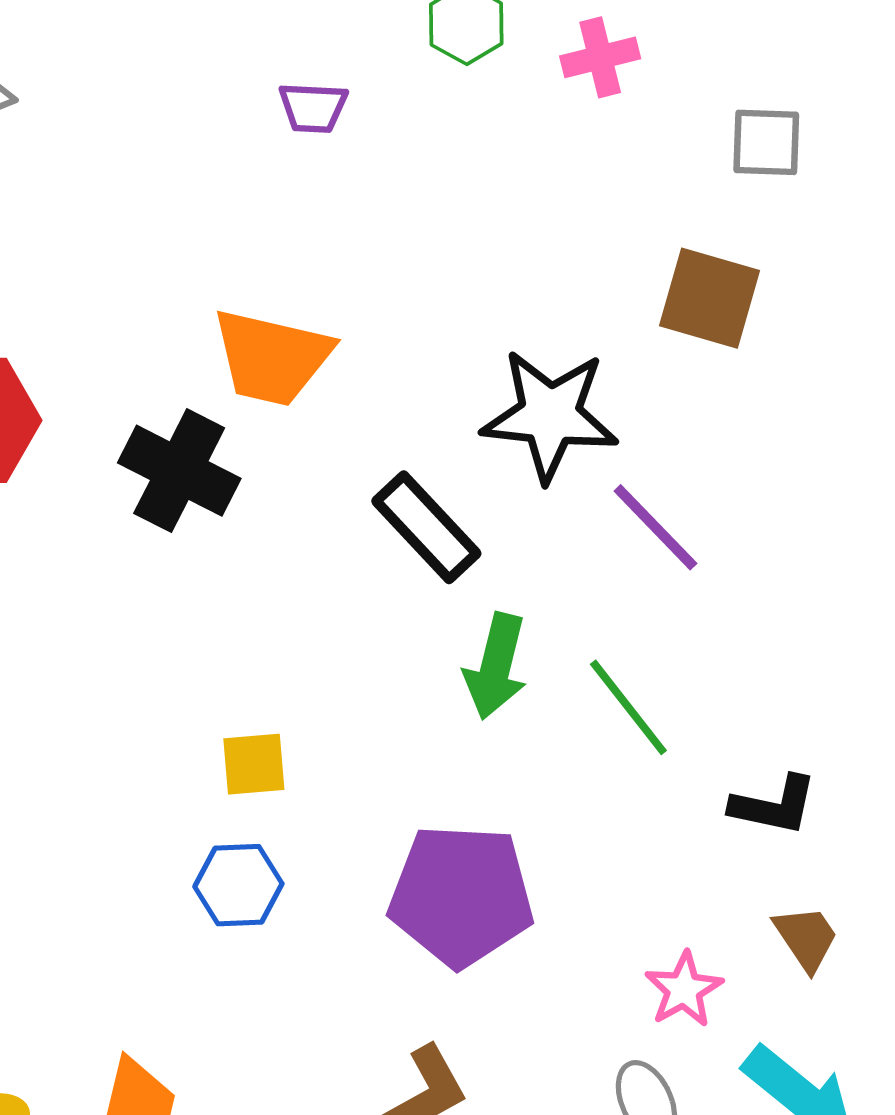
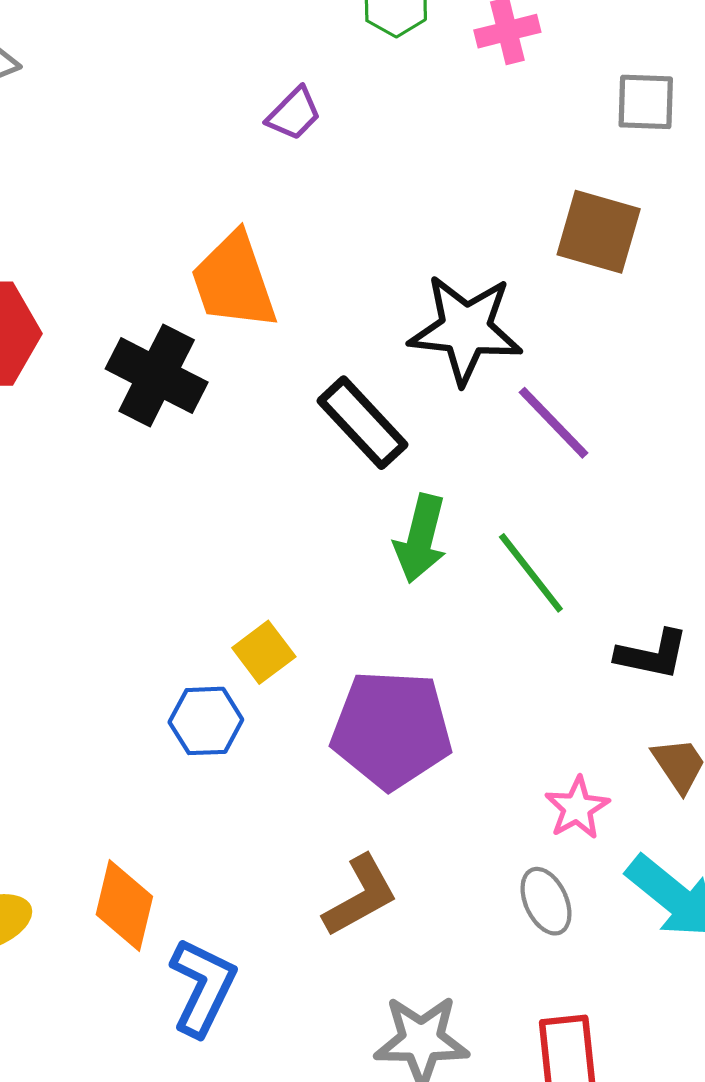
purple trapezoid: (313, 108) -> (294, 114), moved, turned -48
orange trapezoid: (272, 357) -> (234, 281), turned 58
yellow square: (254, 764) -> (264, 652), moved, turned -32

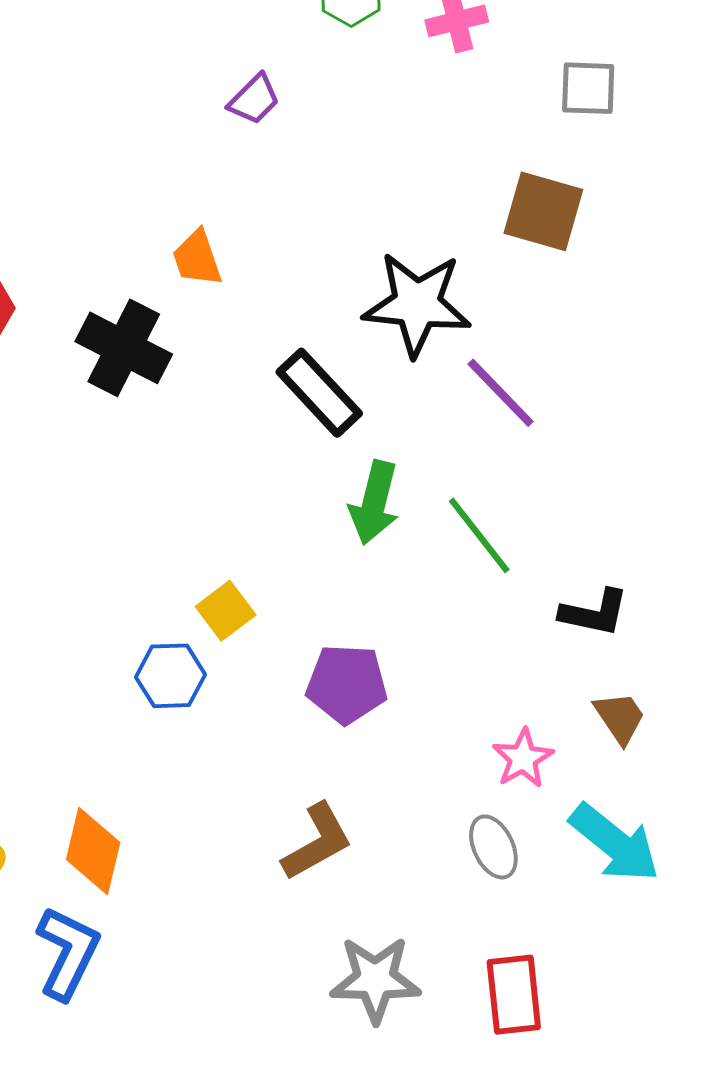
orange trapezoid: (234, 281) -> (197, 258), size x0.6
purple pentagon: (392, 730) -> (347, 684), size x0.7
blue L-shape: (203, 987) -> (68, 953), moved

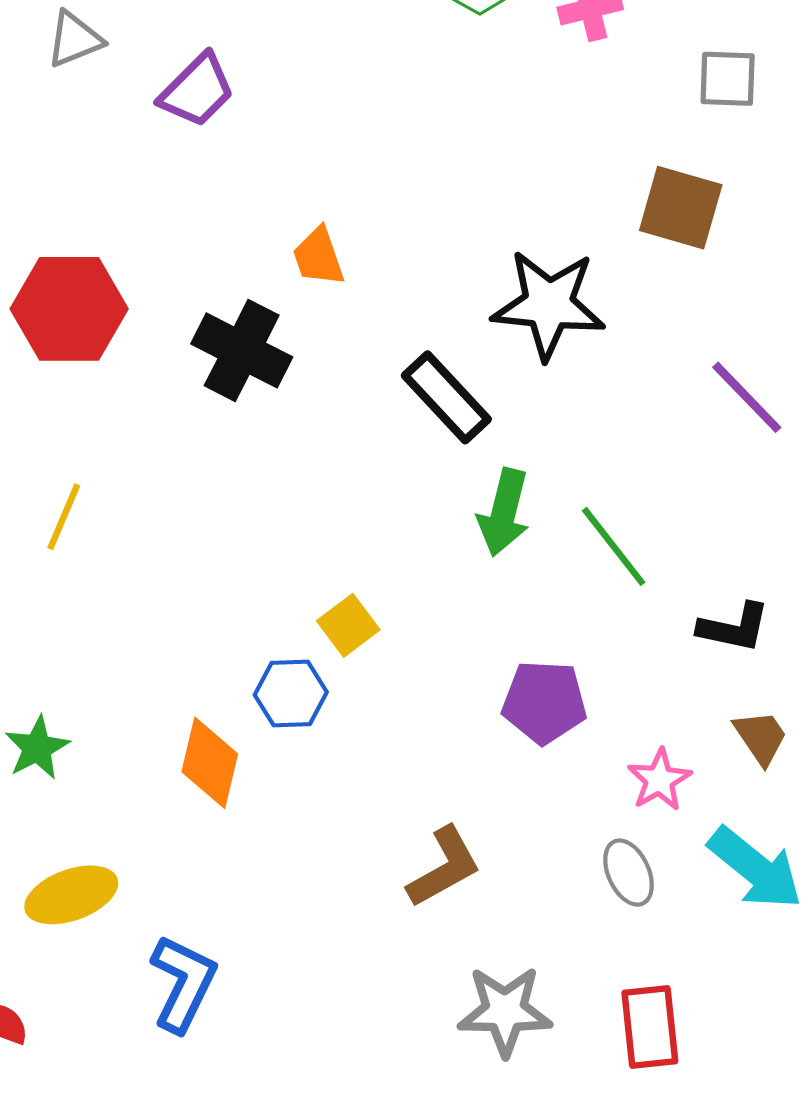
purple trapezoid: (254, 99) -> (197, 90), moved, size x1.4
purple line: (501, 393) -> (747, 397), moved
purple pentagon: (347, 684) -> (544, 702), moved
orange diamond: (93, 851) -> (210, 763), moved

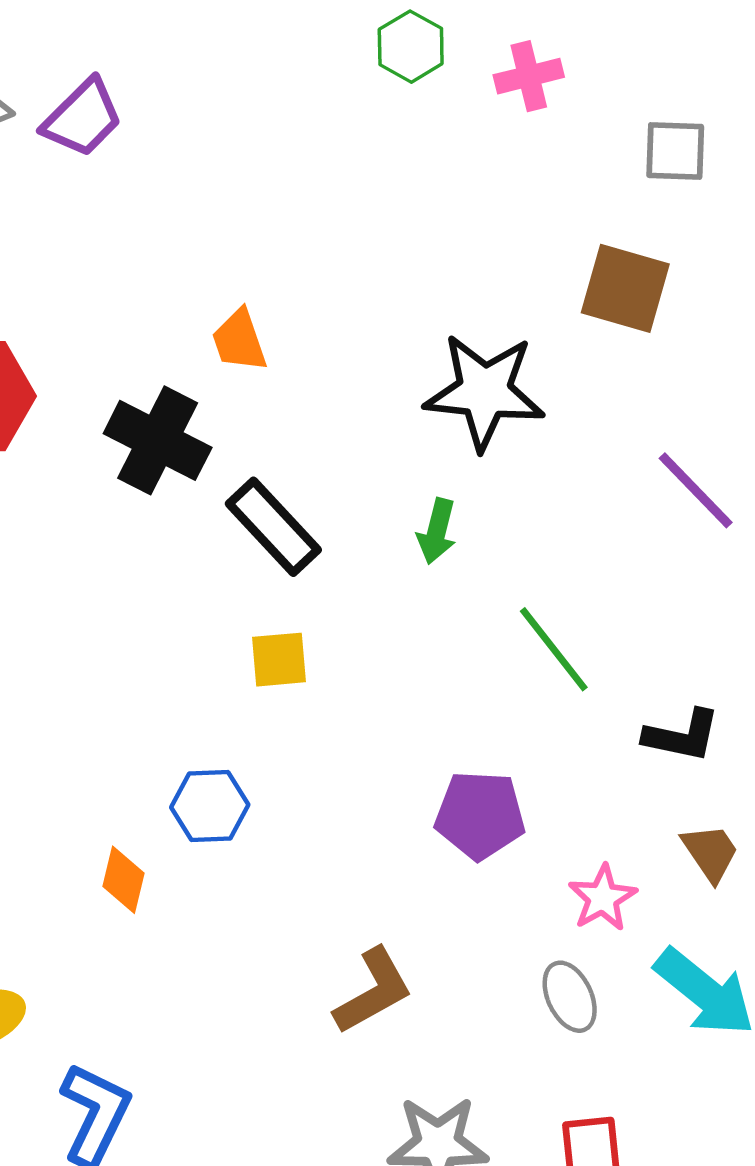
purple trapezoid: (197, 90) -> (83, 118), moved
black rectangle: (446, 397) -> (273, 527), moved
green arrow: (504, 512) -> (437, 531), moved, size x0.7
yellow square: (348, 625) -> (279, 660), moved, turned 32
orange diamond: (210, 763) -> (123, 880), size x0.7

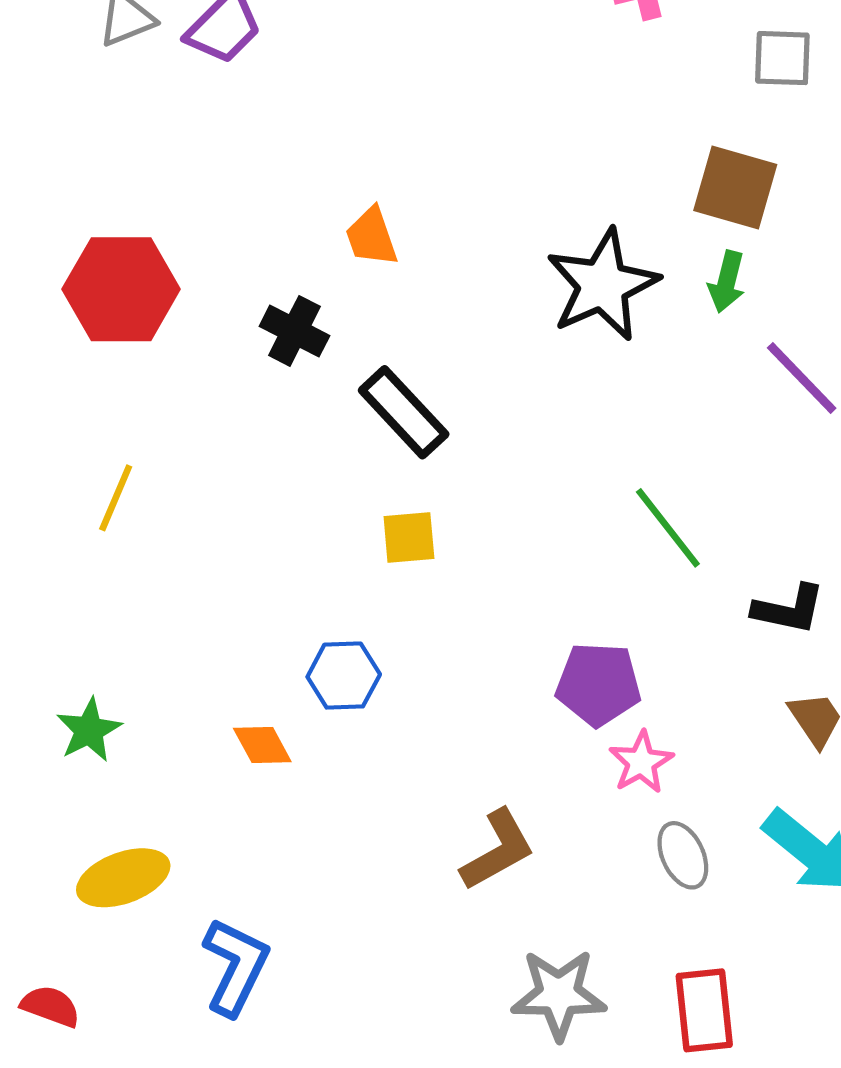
black star: (484, 392) -> (603, 285), turned -30
black cross: (158, 440) -> (294, 331), size x0.7
green arrow: (437, 531) -> (727, 282), moved
orange diamond: (123, 880) -> (262, 745), turned -42
pink star: (603, 898) -> (641, 762), moved

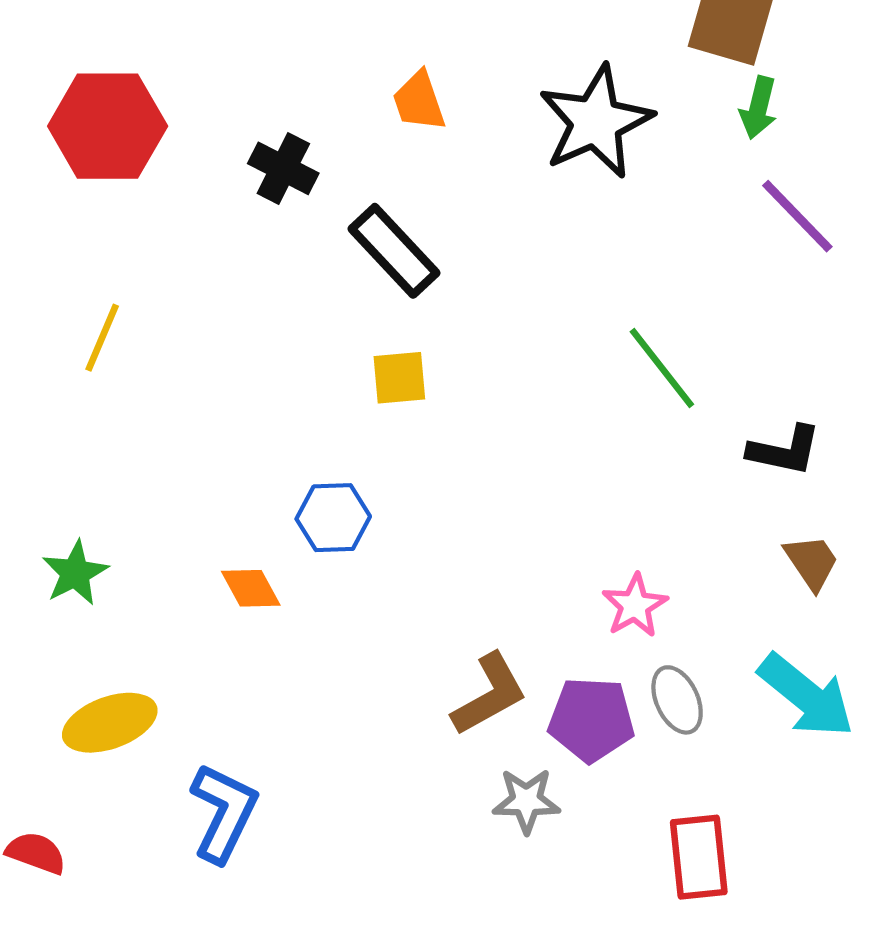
orange trapezoid: (371, 237) -> (419, 101), moved
green arrow: (727, 282) -> (758, 108), moved
purple pentagon: (598, 684) -> (591, 719), moved
gray star: (559, 994) -> (526, 801), moved, size x0.7

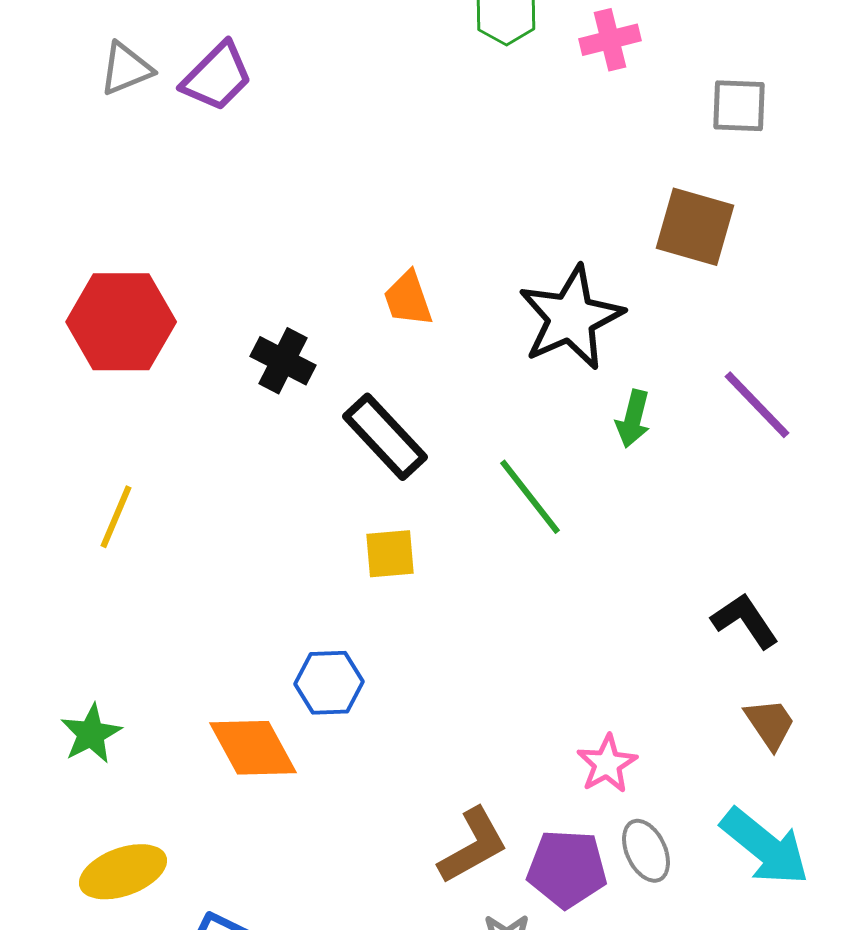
green arrow: (758, 108) -> (633, 419), moved
green line: (662, 368) -> (530, 497), moved
black L-shape: (784, 450) -> (745, 621), turned -136
orange diamond: (251, 588) -> (253, 748), size x1.6

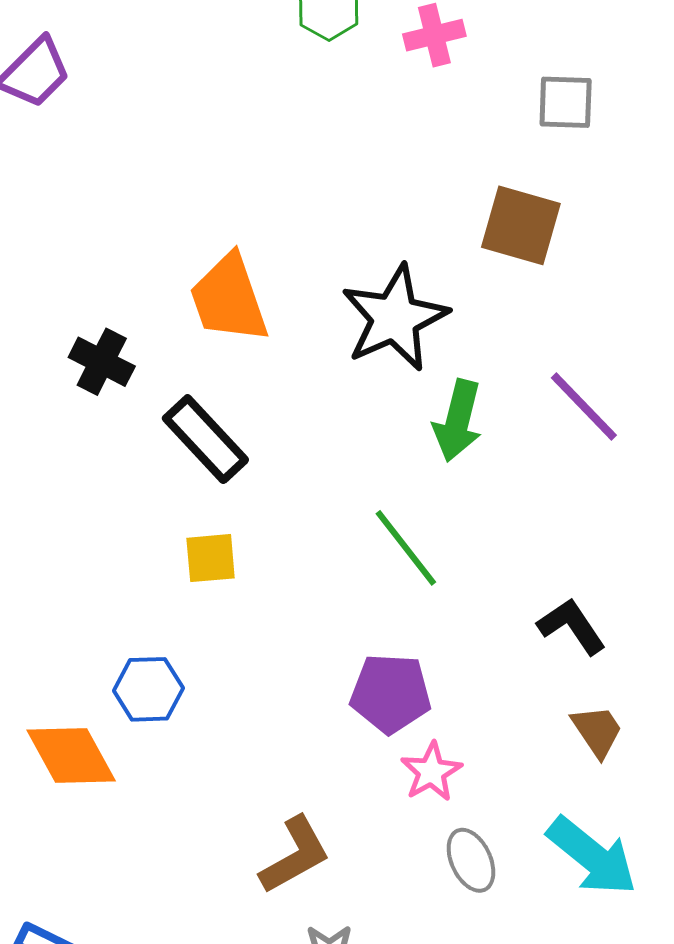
orange trapezoid: (408, 299) -> (229, 299), size x1.6
green arrow: (633, 419) -> (458, 421), size x1.4
green line: (530, 497) -> (406, 548), moved
purple pentagon: (567, 869) -> (391, 693), moved

